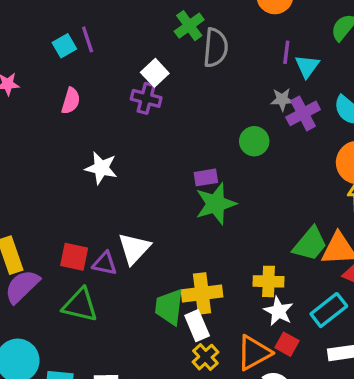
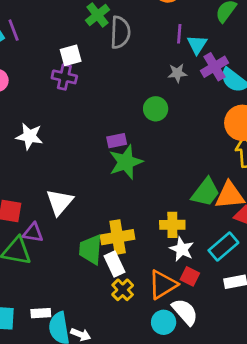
white square: (155, 73) -> (71, 55), turned 30
purple cross: (303, 113) -> (215, 67), moved
purple triangle: (105, 263) -> (33, 233), moved

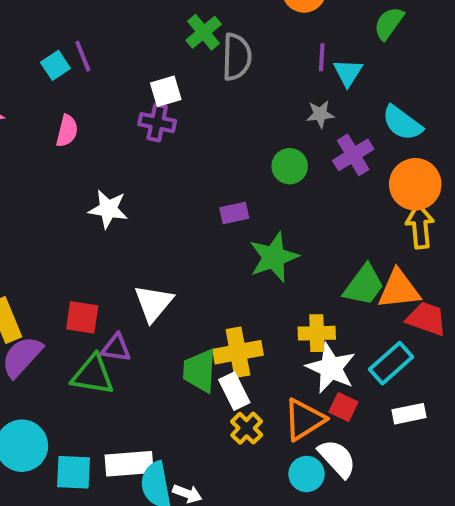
purple cross: (215, 67) -> (353, 155), moved
green star: (126, 162) -> (274, 257), moved
white star: (182, 249) -> (331, 368), size x1.4
white rectangle: (41, 313) -> (129, 464), size x1.6

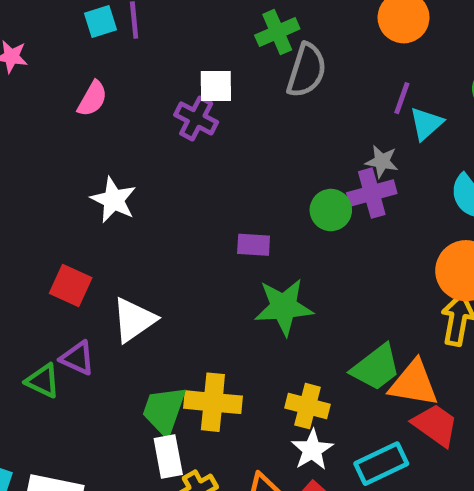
purple cross: (353, 155) -> (372, 193), moved
red square: (82, 317) -> (71, 286), moved
white star: (331, 368) -> (312, 450), size x0.7
green triangle: (93, 375) -> (43, 381), size x0.7
white rectangle: (234, 391) -> (168, 457), moved

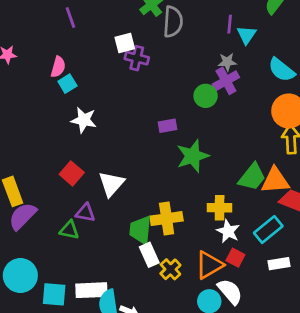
cyan square: (101, 22) -> (67, 84), moved
purple cross: (196, 118) -> (137, 58), moved
red square: (71, 286) -> (72, 173), turned 30

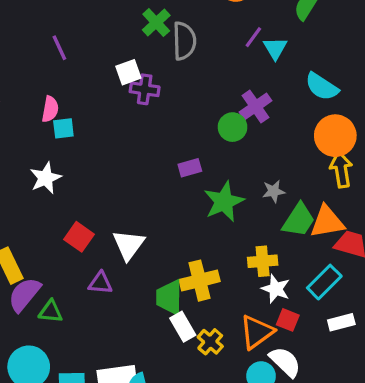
purple line: (230, 24) -> (253, 37), turned 36
gray star: (227, 62) -> (274, 191), moved
cyan square: (67, 84) -> (63, 128), turned 30
white star: (84, 120) -> (46, 178), moved, turned -30
green triangle: (69, 230) -> (51, 312), moved

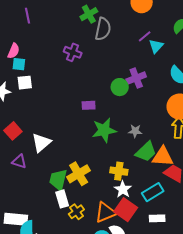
white square: (128, 72) -> (25, 83), moved
yellow cross: (200, 281) -> (79, 174), turned -30
red square: (288, 320) -> (126, 210), size x1.6

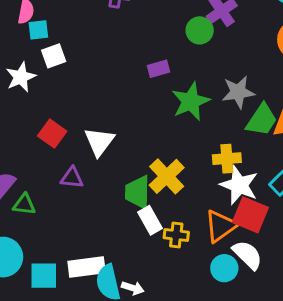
gray star: (135, 131) -> (238, 92), size x1.5
white star: (123, 189) -> (239, 185), size x1.4
yellow cross: (76, 212) -> (176, 235), turned -35

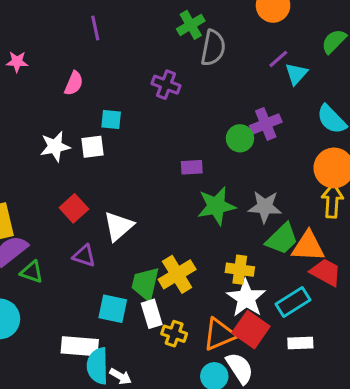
cyan square: (38, 30) -> (111, 119), moved
white square: (54, 56) -> (93, 147), moved
cyan square: (44, 276) -> (113, 309), moved

